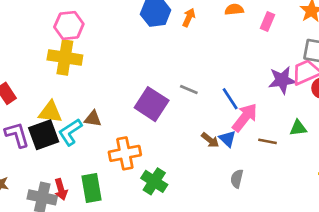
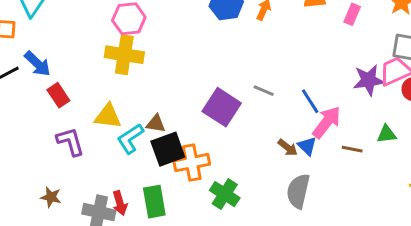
black square: (44, 135) -> (168, 149), moved
gray semicircle: (237, 179) -> (298, 191), moved, size x1.6

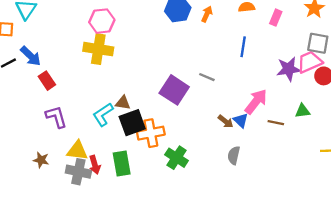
blue line: (310, 101) -> (243, 47), moved, turned 42
yellow triangle: (108, 116) -> (77, 151), moved
gray semicircle: (298, 191) -> (234, 155), size x0.7

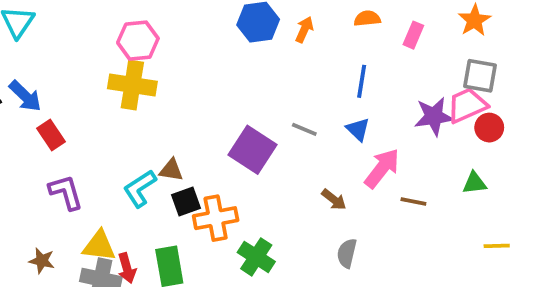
green triangle: (303, 111) -> (474, 183), moved
blue triangle: (241, 120) -> (358, 129), moved
black square: (132, 123) -> (186, 201), size x0.7

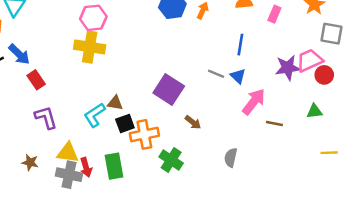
gray square: (480, 76) -> (332, 34), moved
gray line: (304, 129) -> (216, 74), moved
brown arrow: (334, 200) -> (193, 122), moved

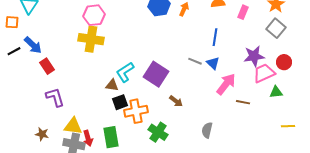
gray square: (332, 34) -> (276, 28), moved, turned 30
pink trapezoid: (310, 60) -> (264, 73), moved
cyan L-shape: (95, 115) -> (125, 72), moved

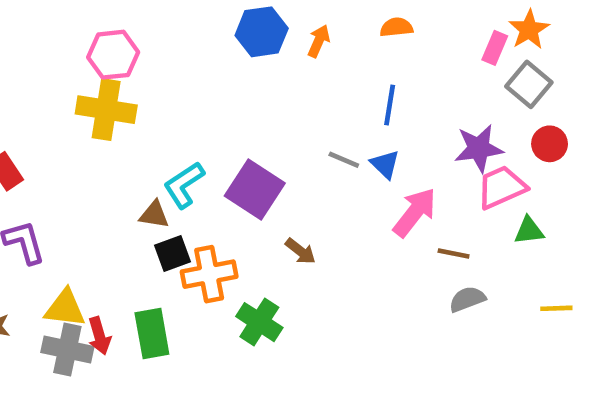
pink rectangle: (243, 12) -> (495, 48), moved
red circle: (284, 62) -> (550, 144), moved
gray semicircle: (207, 130) -> (467, 299), moved, turned 56

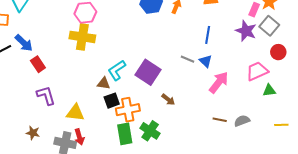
purple star: (479, 148) -> (246, 31), moved, turned 30
brown line: (454, 253) -> (220, 120), moved
yellow triangle: (65, 308) -> (75, 113), moved
green rectangle: (152, 333) -> (125, 134), moved

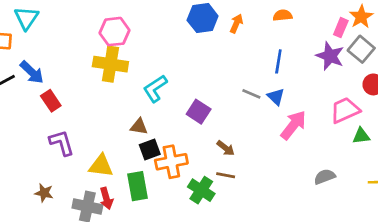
cyan L-shape: (117, 70) -> (155, 89), moved
purple square: (148, 72) -> (199, 112), size x0.7
brown line: (220, 120) -> (226, 175), moved
green rectangle: (125, 134) -> (138, 186), moved

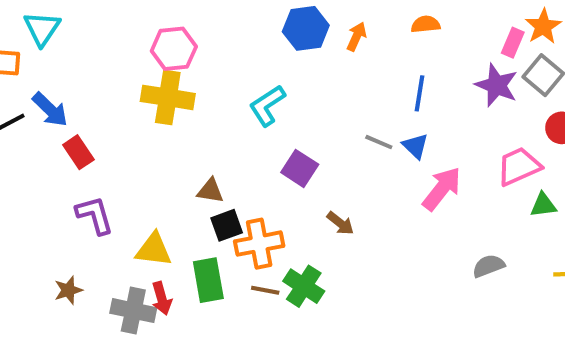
cyan L-shape: (155, 89) -> (267, 106), moved
brown line: (226, 175) -> (265, 290), moved
brown star: (44, 193) -> (68, 290), turned -30

